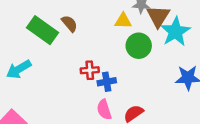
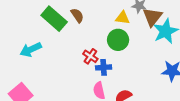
green circle: (139, 46) -> (118, 40), moved
red cross: (90, 70) -> (90, 56), turned 32

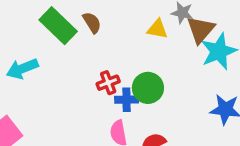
green circle: (118, 40) -> (148, 88), moved
red cross: (90, 56) -> (108, 83), turned 32

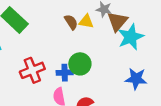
brown semicircle: (92, 23) -> (71, 22), moved
red cross: (108, 83) -> (32, 70), moved, size x1.5

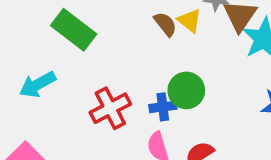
yellow triangle: (86, 21) -> (190, 21), turned 35

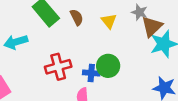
yellow triangle: (190, 21) -> (109, 21), moved
brown semicircle: (165, 24) -> (77, 17), moved

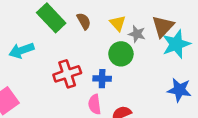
gray star: (139, 12) -> (137, 34), moved
green circle: (108, 66) -> (121, 54), moved

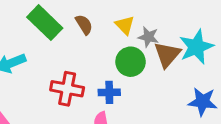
brown triangle: (163, 26) -> (167, 54), moved
red cross: (67, 74) -> (67, 89), turned 32

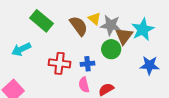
brown semicircle: (84, 25) -> (79, 26), moved, size x1.5
gray star: (148, 37) -> (111, 25), size x1.5
green circle: (131, 62) -> (111, 49), moved

